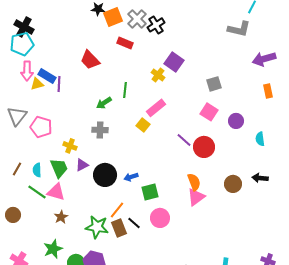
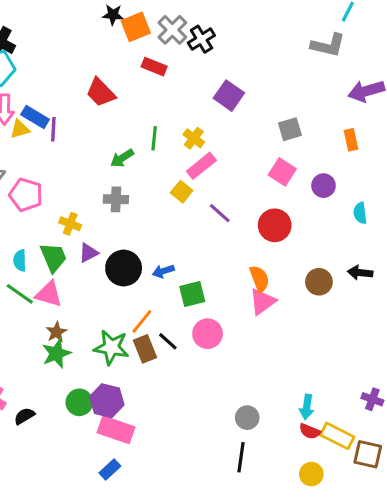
yellow cross: (158, 75) -> (194, 138), moved
orange rectangle: (268, 91) -> (351, 140), moved
purple line: (184, 140) -> (220, 213), moved
green star: (53, 249) -> (56, 353), moved

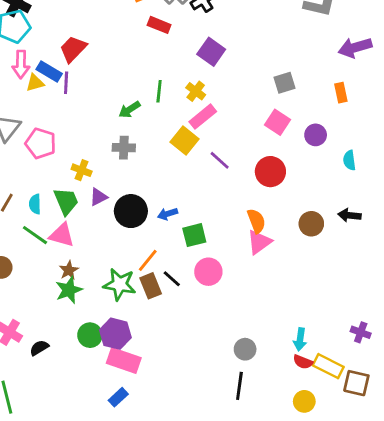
red trapezoid: (101, 93) -> (73, 49), moved, turned 88
purple square: (229, 96) -> (211, 52), moved
yellow square: (182, 192) -> (184, 141), size x1.4

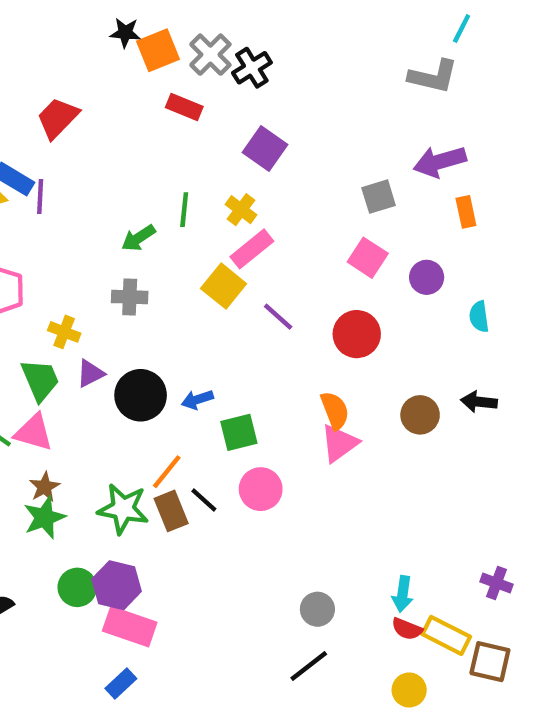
purple arrow: (355, 48) -> (440, 162), moved
red trapezoid: (73, 49) -> (58, 118), moved
black line: (239, 386) -> (309, 666), turned 44

